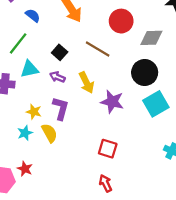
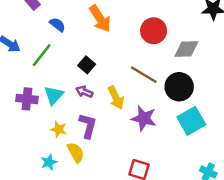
brown line: (98, 49) -> (144, 75), moved
cyan triangle: (29, 69) -> (54, 95), moved, turned -36
cyan star: (25, 133) -> (49, 162), moved

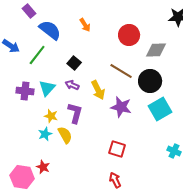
orange arrow: (100, 19) -> (85, 25), size x0.6
blue semicircle: (57, 25) -> (50, 30), size x1.6
cyan star: (49, 162) -> (45, 134), moved

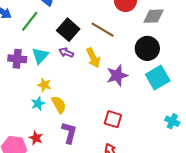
black square: (74, 63) -> (68, 30), size x1.5
brown line: (121, 71) -> (103, 30), moved
purple star: (121, 107) -> (117, 75), turned -30
purple L-shape: (75, 113) -> (69, 133), moved

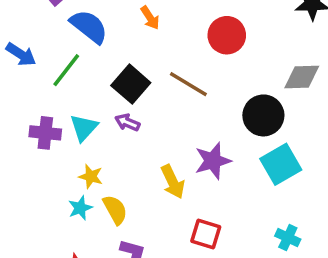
gray diamond: (154, 16) -> (302, 77), moved
yellow arrow: (93, 58) -> (173, 182), moved
cyan cross: (172, 121) -> (288, 238), moved

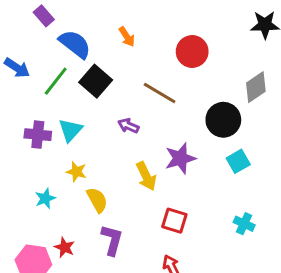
gray diamond: (302, 77) -> (256, 87), turned -32
black square: (131, 84) -> (96, 81), moved
purple arrow: (127, 122) -> (128, 126), moved
cyan square: (281, 164) -> (238, 161), size x0.7
cyan star: (80, 208) -> (45, 198), moved

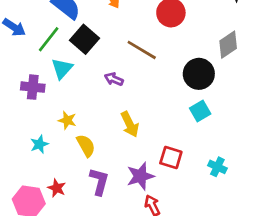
cyan triangle: (70, 130) -> (62, 69), moved
purple star: (180, 158) -> (140, 176), moved
cyan square: (238, 161) -> (200, 111), moved
red square: (174, 221) -> (171, 158), moved

